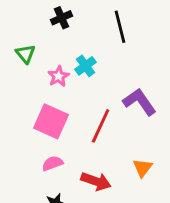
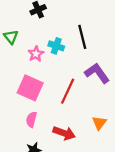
black line: (120, 27) -> (82, 37), moved
cyan cross: (86, 66) -> (56, 46), turned -35
pink semicircle: (53, 163) -> (31, 119), turned -56

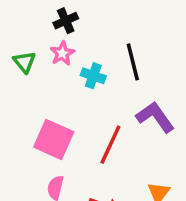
pink star: (36, 54) -> (62, 53), moved

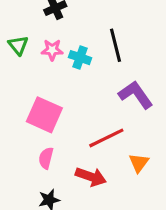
pink star: (62, 53) -> (52, 50), moved, turned 30
red line: (110, 145) -> (106, 138), moved, turned 39

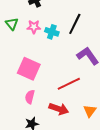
black line: (116, 45) -> (75, 24), turned 40
orange triangle: (139, 163) -> (90, 111), moved

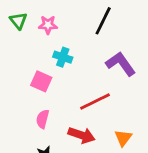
cyan cross: (52, 32) -> (63, 57), moved
pink square: (29, 69) -> (41, 81), size x0.7

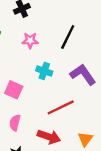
pink star: (48, 25) -> (30, 40), moved
cyan cross: (63, 57) -> (44, 71), moved

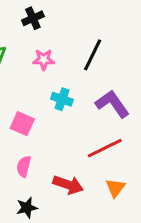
red line: (61, 107) -> (105, 148), moved

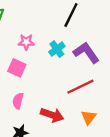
pink star: (44, 60) -> (26, 42), moved
cyan cross: (62, 99) -> (57, 49), moved, turned 35

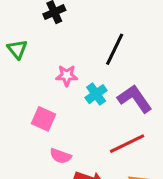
pink star: (26, 42) -> (67, 76), moved
pink semicircle: (18, 101) -> (61, 156), moved, turned -84

